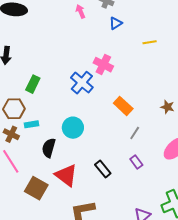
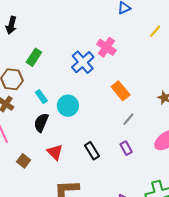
yellow line: (150, 42) -> (155, 31), turned -48
cyan rectangle: (31, 124) -> (41, 97), moved, turned 56
red triangle: (66, 175) -> (55, 152), size x0.7
brown square: (36, 188) -> (24, 161), size x0.6

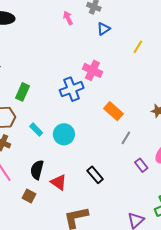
blue cross: (83, 62) -> (72, 89), turned 30
black semicircle: (41, 123) -> (37, 170), moved
purple rectangle: (126, 148) -> (141, 165), moved

